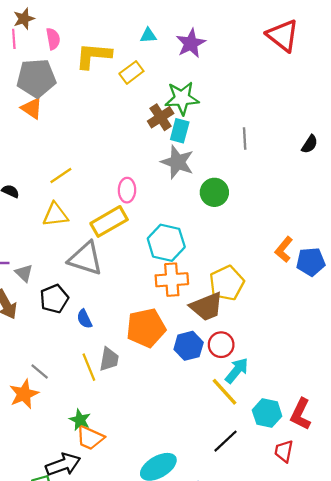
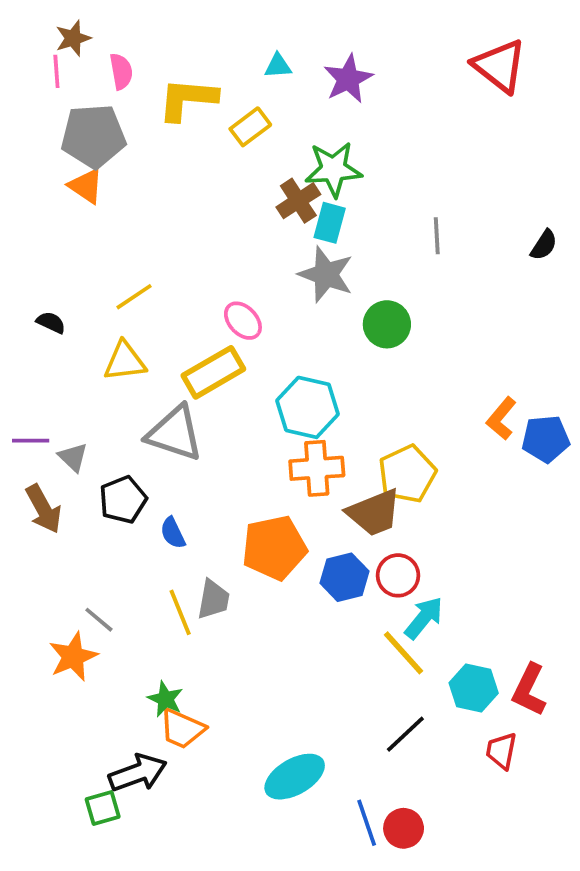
pink ellipse: (127, 190) -> (243, 321), turned -45

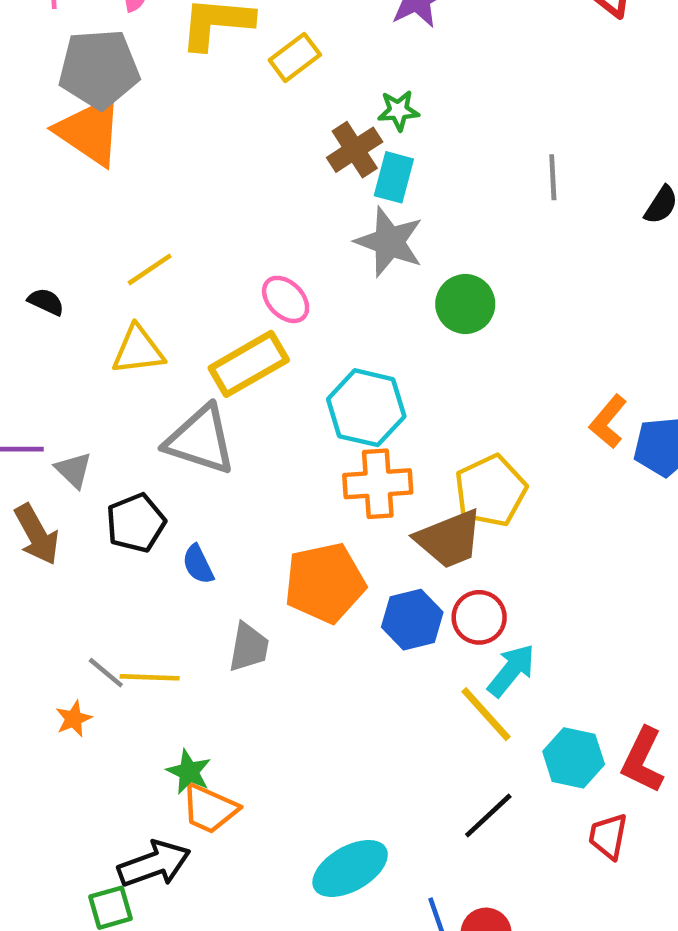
green star: (333, 169) -> (398, 110), size x0.6
orange triangle: (86, 186) -> (90, 131), size x1.6
gray line: (437, 236) -> (553, 177), moved
yellow line: (180, 612) -> (150, 677), moved, turned -66
orange star: (73, 657) -> (74, 719), size x0.6

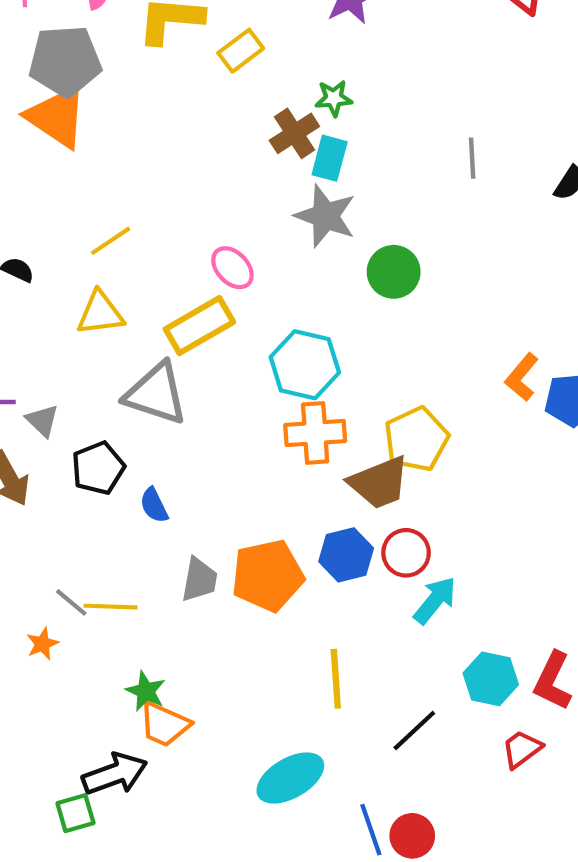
orange pentagon: (325, 583) -> (268, 576), moved
yellow line: (486, 714) -> (336, 679), moved, turned 38
red trapezoid: (608, 836) -> (522, 749), turned 42

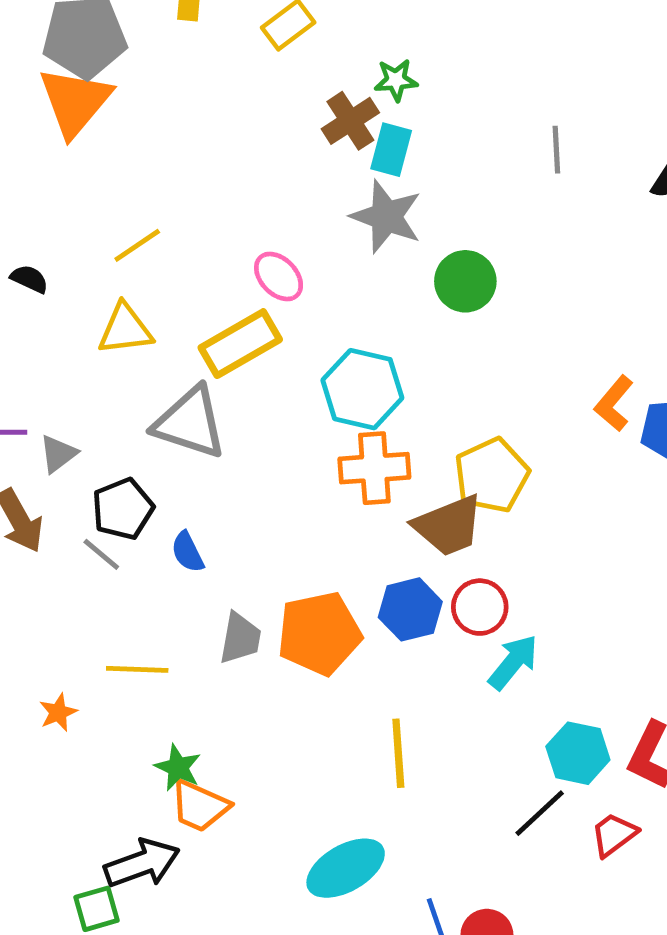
orange triangle: (57, 117) -> (75, 102), turned 36
gray triangle: (42, 421) -> (58, 454), turned 39
gray line: (71, 602) -> (101, 554), moved
black line: (414, 730) -> (540, 813), moved

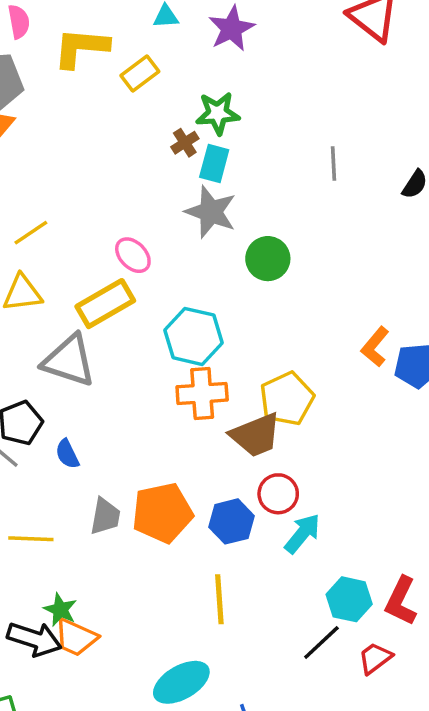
green star: (396, 80) -> (218, 113), size x1.4
brown cross: (350, 121) -> (185, 143), size x0.7
blue hexagon: (410, 609) -> (232, 521), moved
black arrow: (142, 863) -> (34, 639), moved, turned 38

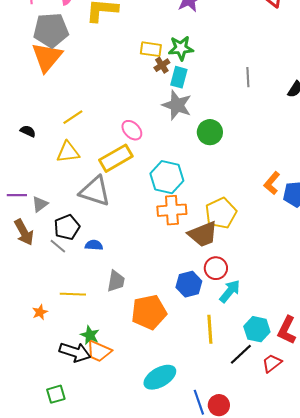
yellow rectangle: (140, 74) -> (151, 49), moved, turned 45
blue semicircle: (67, 454) -> (94, 245), turned 120
orange pentagon: (162, 513) -> (149, 312), moved
yellow line: (219, 599) -> (210, 329), moved

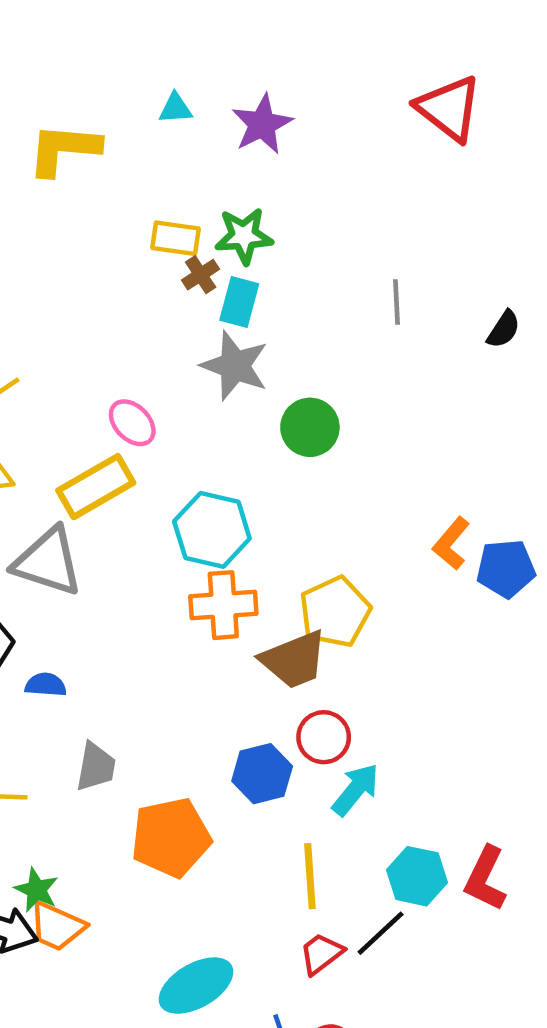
red trapezoid: (272, 363) -> (321, 954), moved

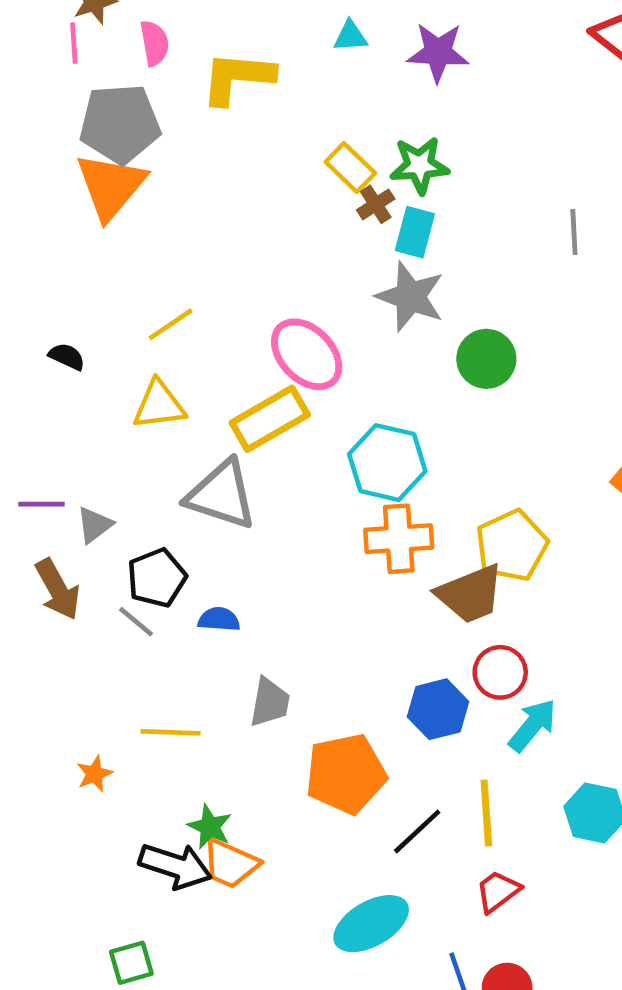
purple star: (262, 124) -> (438, 52), turned 30
yellow rectangle: (175, 238) -> (350, 168), turned 36
pink ellipse: (132, 423) -> (307, 354), size x1.5
black line: (381, 933) -> (417, 831), moved

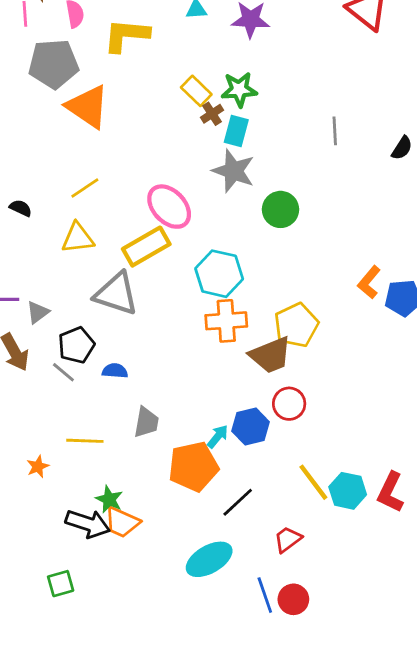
orange triangle: (111, 186) -> (88, 107), moved, turned -36
cyan arrow: (532, 725) -> (218, 437), moved, size x0.7
yellow line: (486, 813) -> (313, 482), moved, turned -33

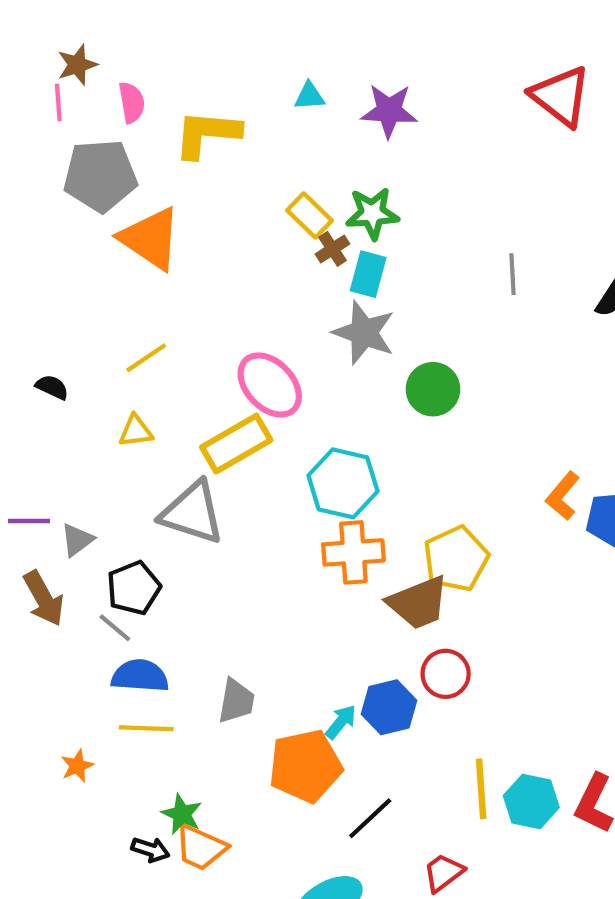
yellow triangle: (78, 238) -> (136, 431), size x0.7
blue semicircle: (115, 371) -> (140, 676), moved, size x1.5
yellow line: (313, 482) -> (481, 789), turned 33
black arrow: (88, 524) -> (150, 850), size x0.6

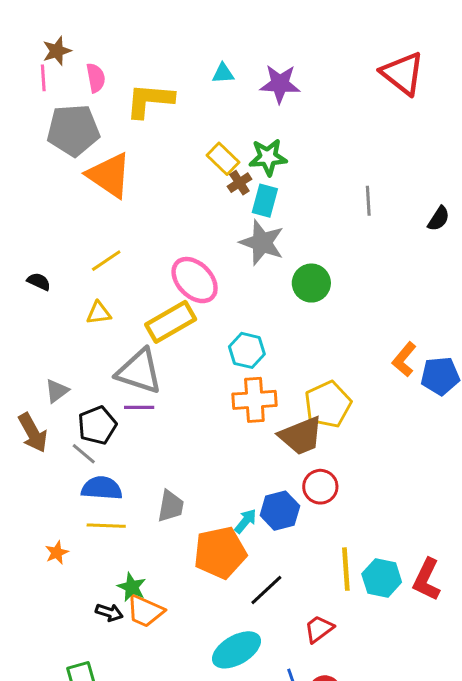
cyan hexagon: (343, 483) -> (247, 350), size x0.7
purple line: (29, 521) -> (139, 407), moved

